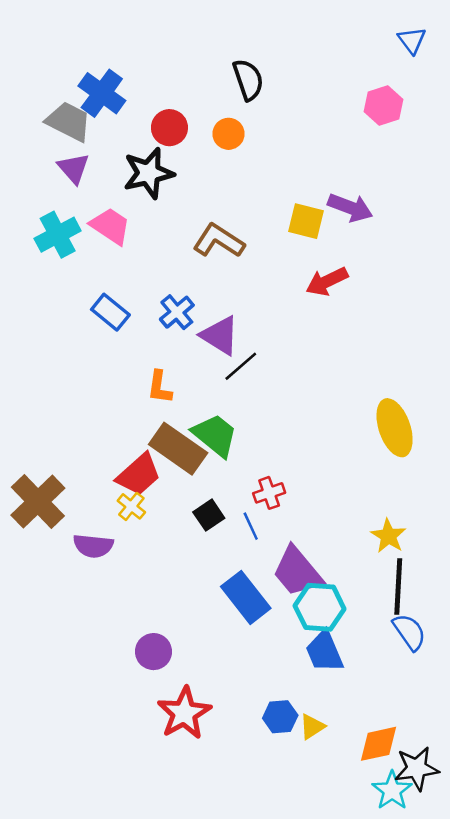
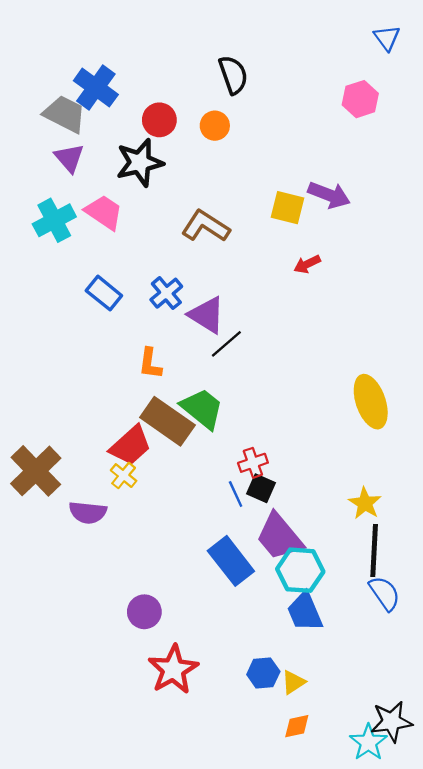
red arrow: (327, 281) -> (307, 264), size x0.7
black square: (209, 515) -> (261, 488), moved, turned -32
orange diamond: (379, 744) -> (297, 726), moved, size x0.7

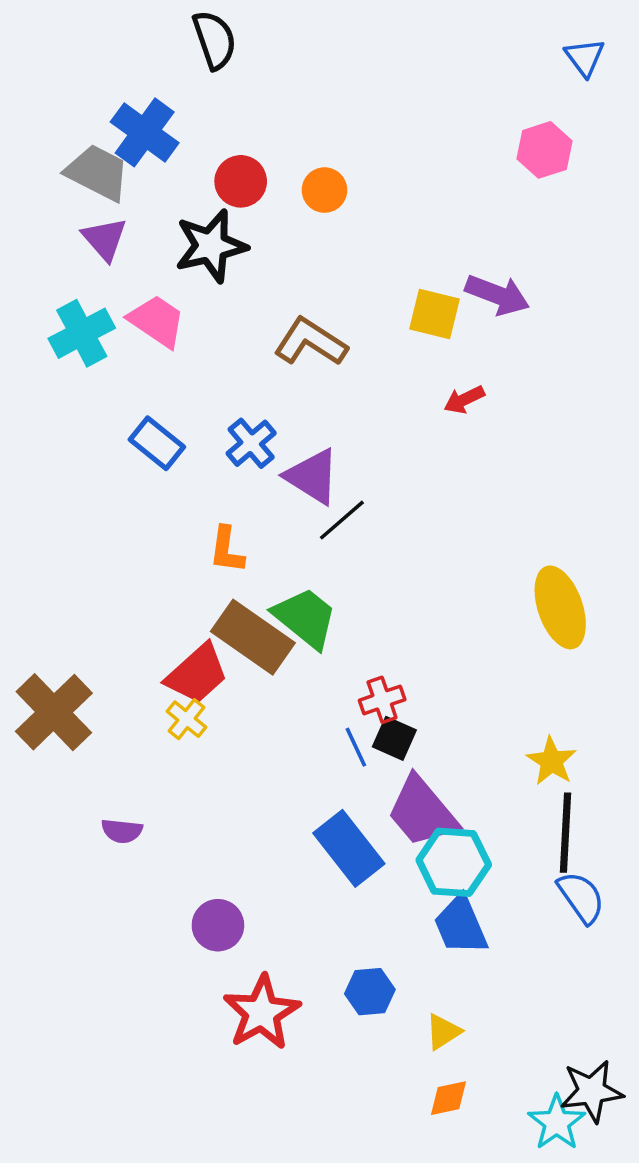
black semicircle: (233, 75) -> (214, 40), moved
purple semicircle: (88, 512) -> (122, 831), moved, size x0.7
blue hexagon: (263, 673) -> (370, 992), moved

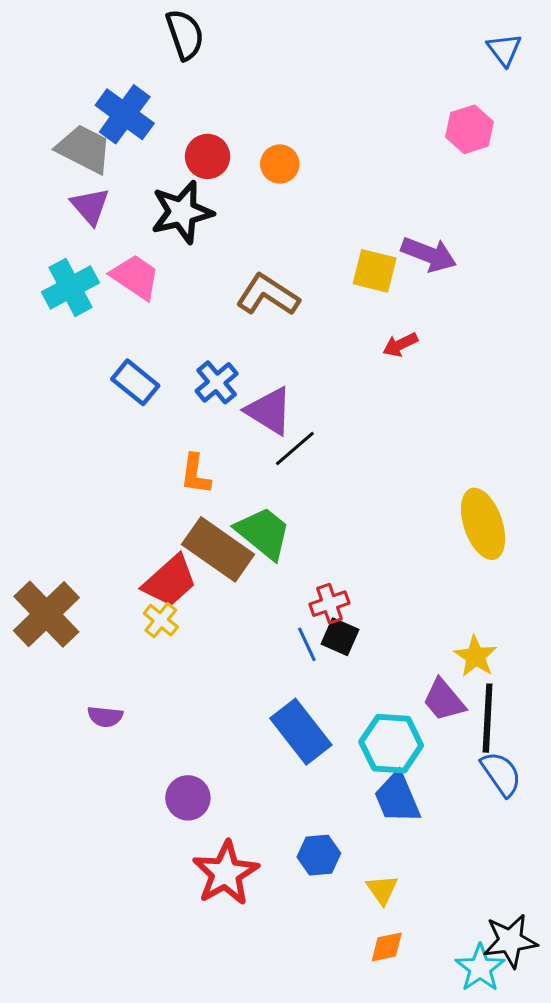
purple trapezoid: (422, 812) -> (444, 700), moved, size x0.7
yellow triangle: (443, 1032) -> (382, 890), turned -32

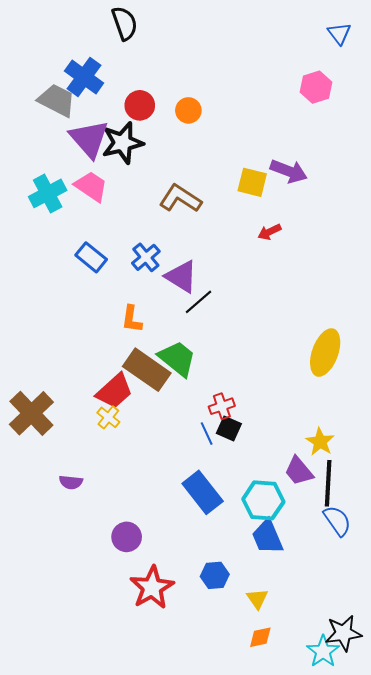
purple triangle: (90, 206) -> (89, 139), moved, size x1.5
yellow ellipse: (483, 524) -> (325, 353), turned 39

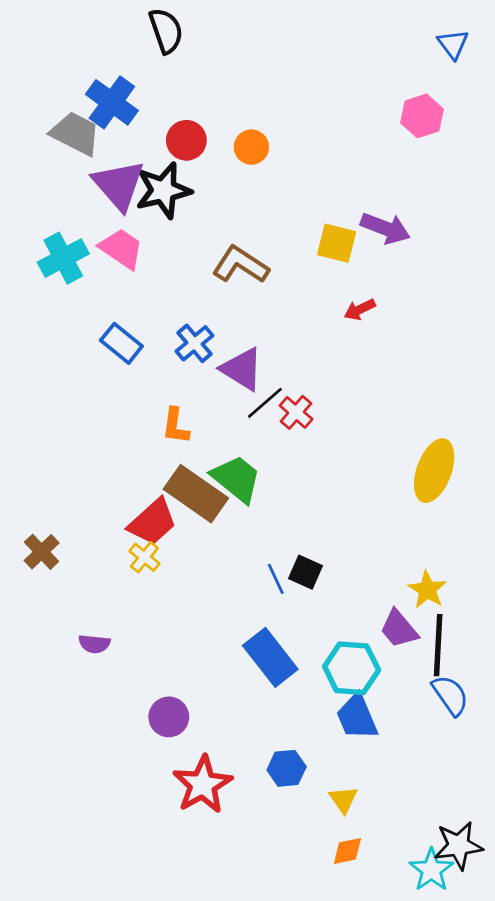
red cross: (222, 406) -> (296, 412), moved, turned -30
brown cross: (31, 413) -> (42, 552), size x0.6

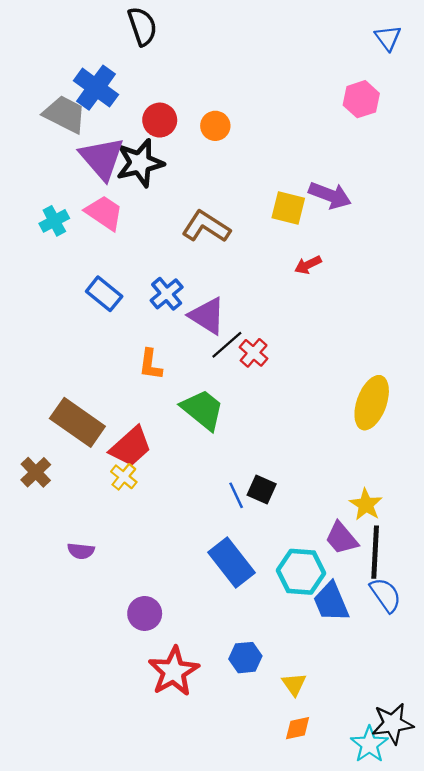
cyan cross: (63, 258) -> (54, 221), size x0.7
brown rectangle: (196, 494) -> (77, 422), moved
blue trapezoid: (357, 717) -> (331, 602), moved

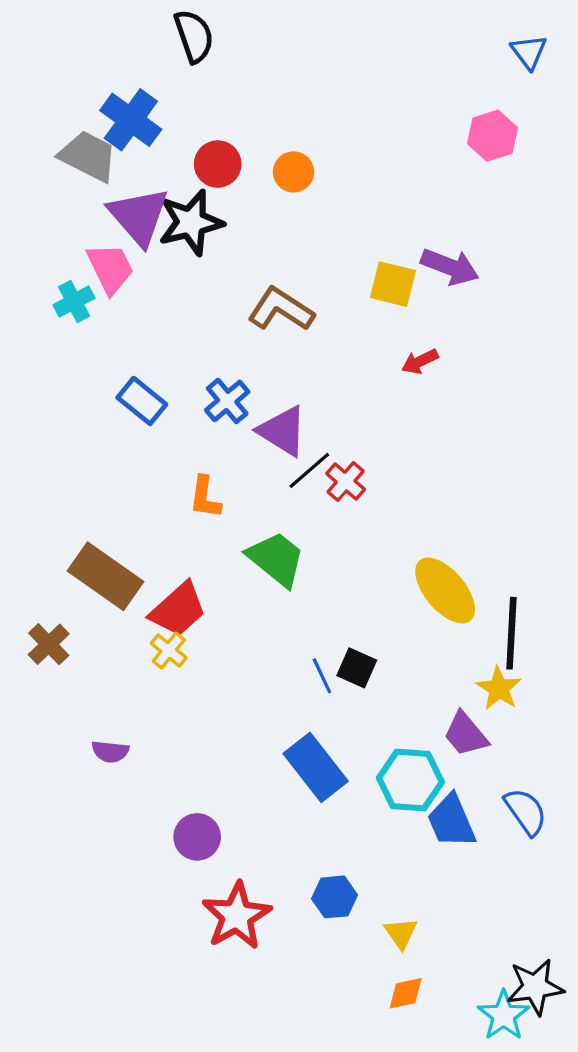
pink trapezoid: (104, 213) -> (110, 268), moved, turned 30
yellow ellipse: (372, 403) -> (445, 590), moved, turned -60
black line: (375, 552) -> (511, 633), moved

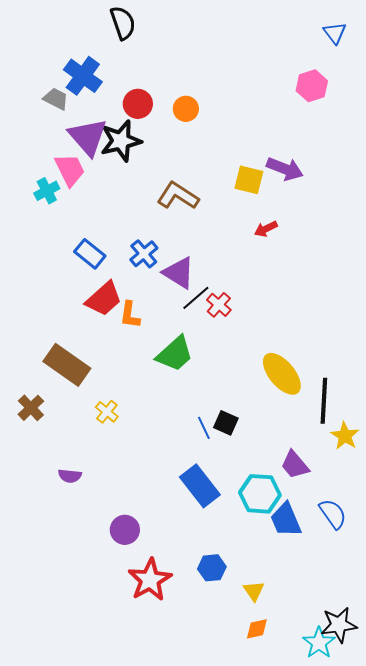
gray trapezoid: (88, 156) -> (56, 99), size x0.7
green trapezoid: (276, 559) -> (175, 354), turned 99
red trapezoid: (178, 609) -> (104, 299), moved
yellow star: (499, 688) -> (345, 436), moved

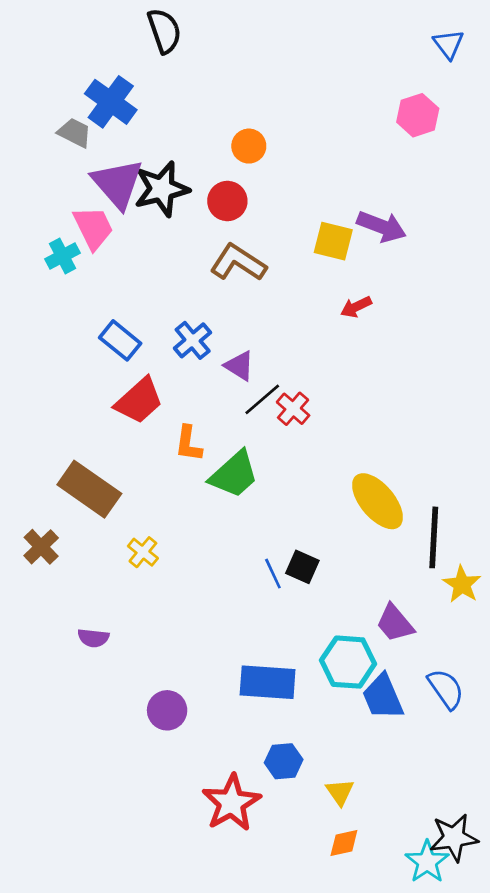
red circle: (138, 104) -> (227, 201), moved
purple triangle: (179, 273) -> (239, 366), size x0.7
orange L-shape: (130, 315) -> (189, 444), moved
blue rectangle: (200, 486) -> (268, 682), moved, turned -48
red star: (150, 580) -> (231, 803), moved

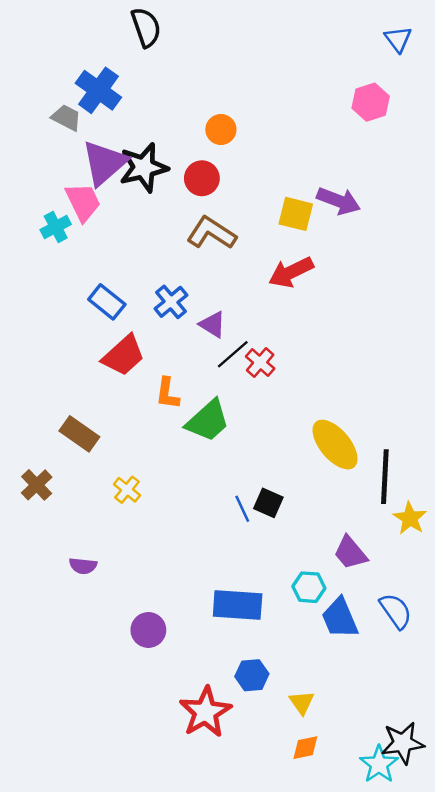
purple triangle: (117, 184) -> (104, 163), turned 30
red arrow: (356, 307) -> (291, 272), moved, size x1.6
brown rectangle: (89, 489) -> (79, 434), size x0.7
cyan hexagon: (348, 662) -> (309, 587), size x0.7

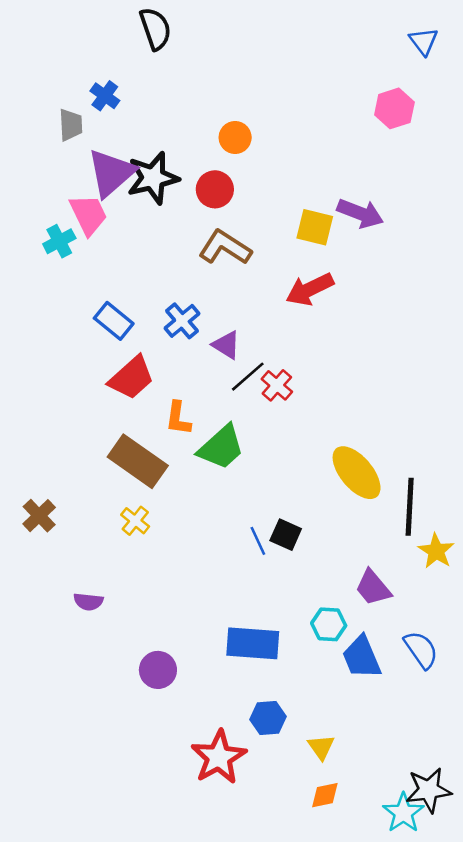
blue cross: (98, 90) -> (105, 96), size x0.6
gray trapezoid: (66, 118) -> (71, 125), turned 60
brown rectangle: (79, 434) -> (138, 461), moved, size x1.4

